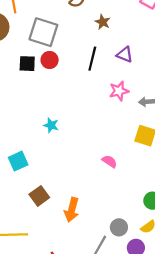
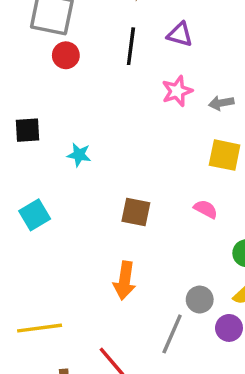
black square: (27, 64) -> (27, 130), moved
pink semicircle: (109, 161) -> (206, 209), moved
brown square: (39, 196) -> (136, 212), moved, turned -36

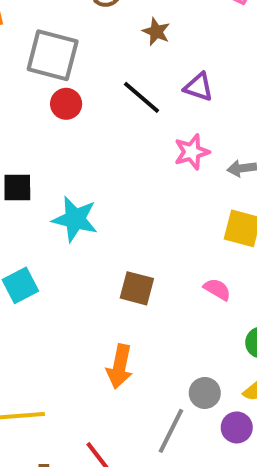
black line: (131, 46) -> (142, 97), turned -60
cyan star: (79, 155) -> (75, 219), size x1.6

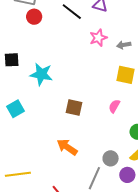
pink semicircle: (217, 289) -> (114, 106), turned -88
orange arrow: (120, 366) -> (67, 147), turned 115

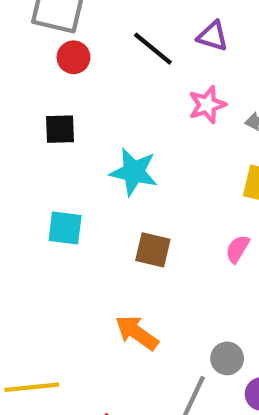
black square: (12, 60) -> (60, 129), moved
cyan star: (41, 74) -> (134, 172), moved
cyan square: (15, 109) -> (65, 228), moved, turned 36

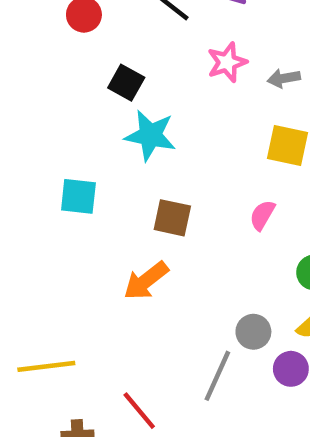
black square: (60, 129) -> (126, 83), moved, turned 32
orange arrow: (137, 333) -> (146, 281), moved, turned -72

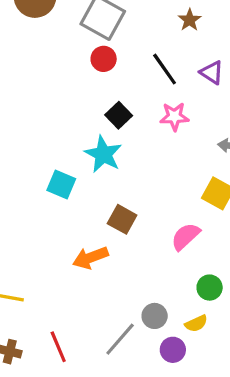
pink star: (227, 62) -> (174, 117), moved
cyan star: (150, 135) -> (103, 154), moved
pink semicircle: (262, 215) -> (185, 236), size x1.4

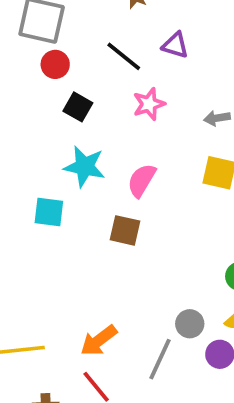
black square: (119, 115) -> (78, 107), moved
pink semicircle: (185, 236) -> (142, 180), moved
orange arrow: (90, 258) -> (99, 341), moved

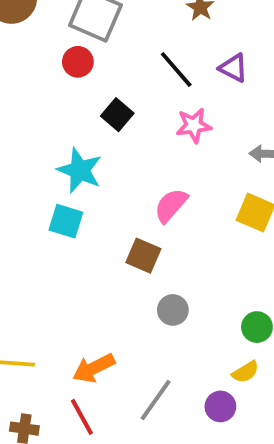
red circle: (55, 64) -> (78, 62), moved
cyan star: (85, 167) -> (80, 170), moved
gray circle: (190, 324) -> (173, 310), moved

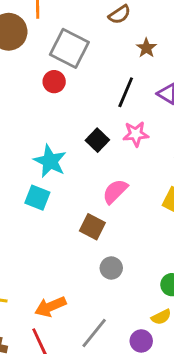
black line: (176, 70) -> (126, 92), turned 60
black square: (117, 115) -> (97, 140), moved

